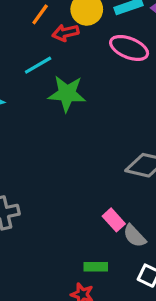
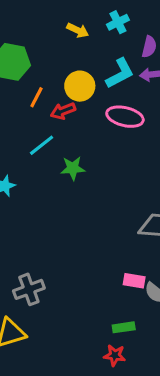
green star: (67, 94) -> (73, 168), size x0.7
pink rectangle: (114, 220) -> (134, 281), turned -30

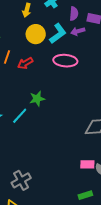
yellow arrow: (78, 30) -> (27, 10), turned 88
yellow circle: (80, 86) -> (36, 34), moved
cyan line: (42, 145) -> (20, 116), moved

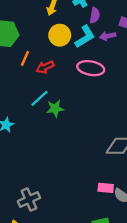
purple semicircle: (74, 14) -> (95, 15), moved
cyan line: (20, 116) -> (39, 98), moved

